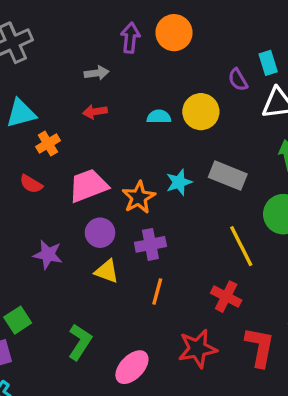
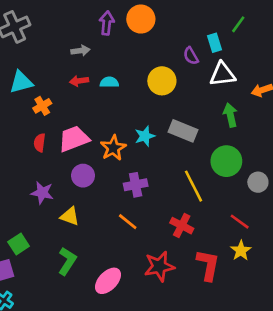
cyan semicircle: (159, 117) -> (109, 82), moved
red semicircle: (31, 184) -> (40, 143), moved, turned 66
purple cross: (150, 244) -> (136, 185), moved
yellow triangle: (107, 271) -> (70, 216), moved
orange line: (157, 291) -> (128, 222), turned -66

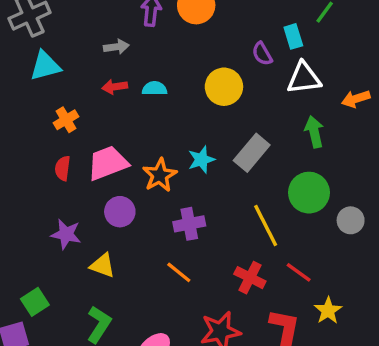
cyan triangle: (21, 82) -> (45, 66), moved
gray rectangle: (183, 131) -> (252, 153), turned -72
red line: (240, 222) -> (299, 272), moved

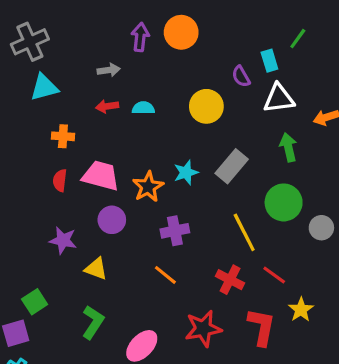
orange cross: (66, 120) -> (63, 136), turned 35
pink trapezoid: (108, 163) -> (101, 176), turned 36

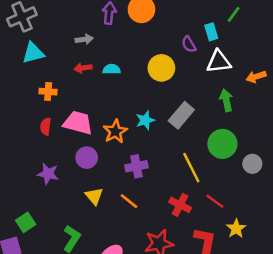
yellow triangle: (96, 269) -> (94, 196), moved, turned 30

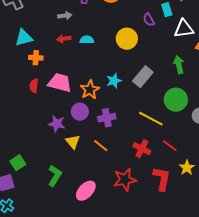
cyan triangle: (33, 53) -> (24, 38), moved
white triangle: (219, 62) -> (184, 29), moved
purple circle: (87, 158) -> (80, 112), moved
yellow line: (191, 168) -> (151, 119), turned -35
purple star: (48, 174) -> (57, 124), moved

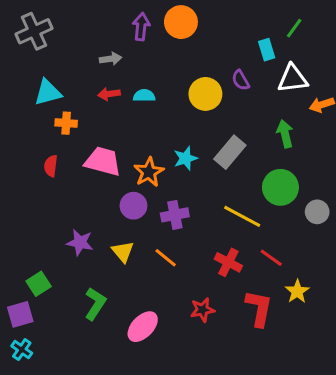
purple semicircle: (149, 20) -> (241, 80), moved
red semicircle: (34, 86) -> (51, 166), moved
purple star: (57, 124) -> (80, 242), moved
red star: (125, 180) -> (202, 310), size x0.7

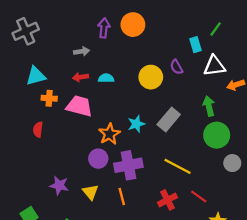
pink trapezoid: (103, 161) -> (79, 106), moved
green circle: (280, 187) -> (217, 135), moved
purple cross: (175, 215) -> (128, 165), size x1.4
orange line: (166, 258) -> (122, 197), turned 36
red cross: (228, 262) -> (168, 200), turned 36

